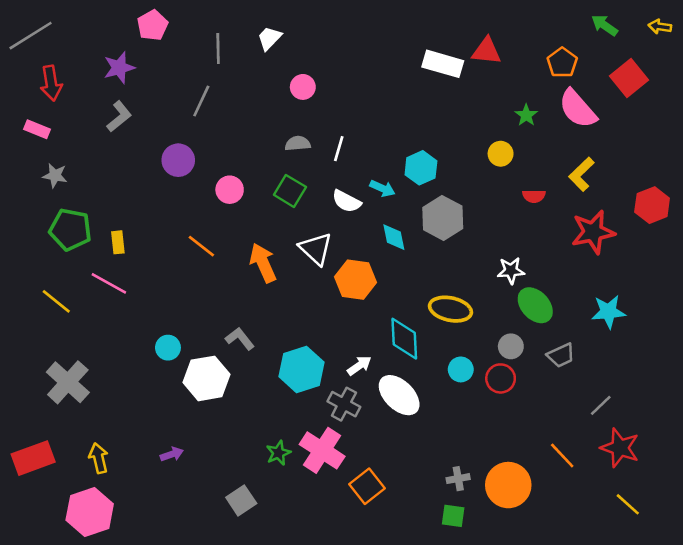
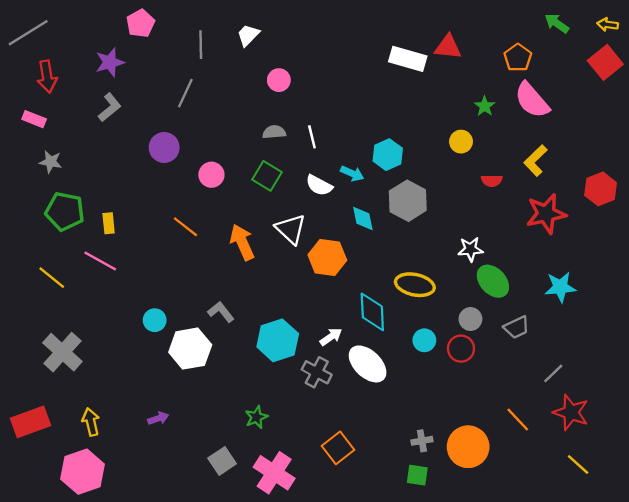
red square: (629, 78) -> (605, 62), moved
white line: (339, 149) -> (312, 137), turned -30
pink cross: (322, 450) -> (274, 473), moved

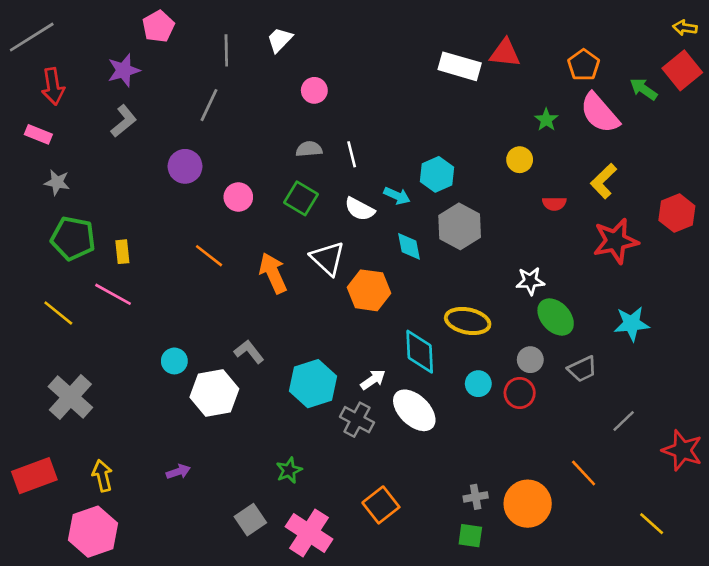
green arrow: (557, 23) -> (644, 89), moved
red star: (571, 412) -> (682, 450), moved

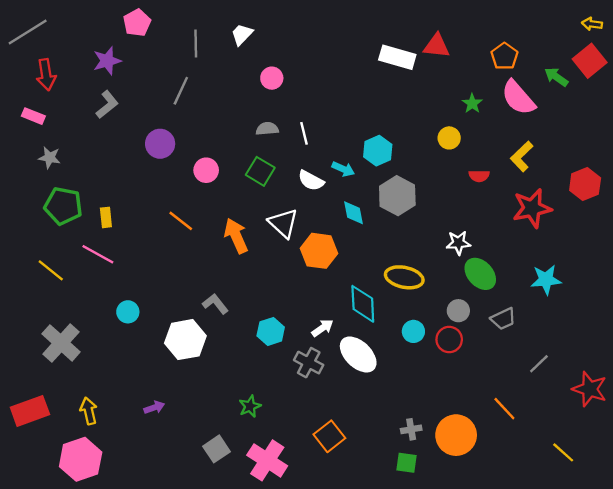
cyan circle: (174, 361) -> (128, 312), moved
cyan hexagon: (313, 384) -> (271, 331), size x0.7

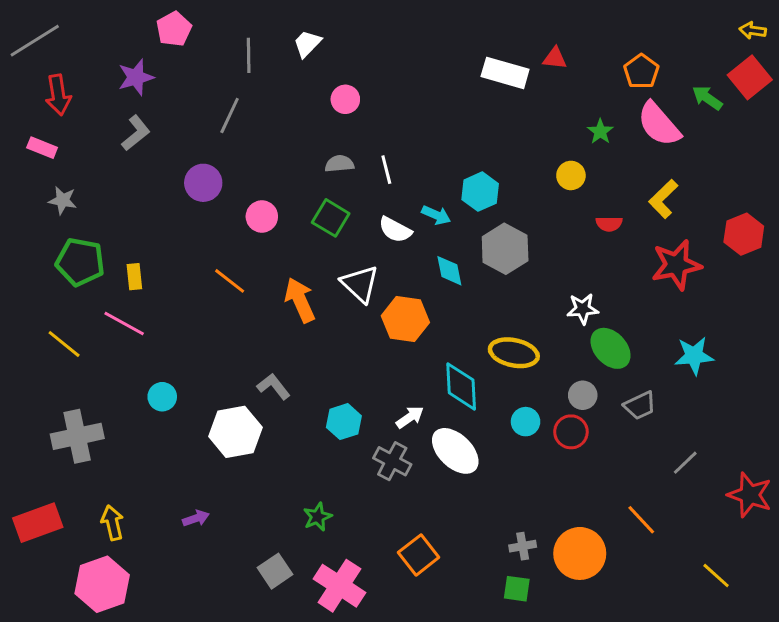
red triangle: (436, 46) -> (555, 58), size x0.7
gray cross: (61, 343) -> (77, 436), turned 36

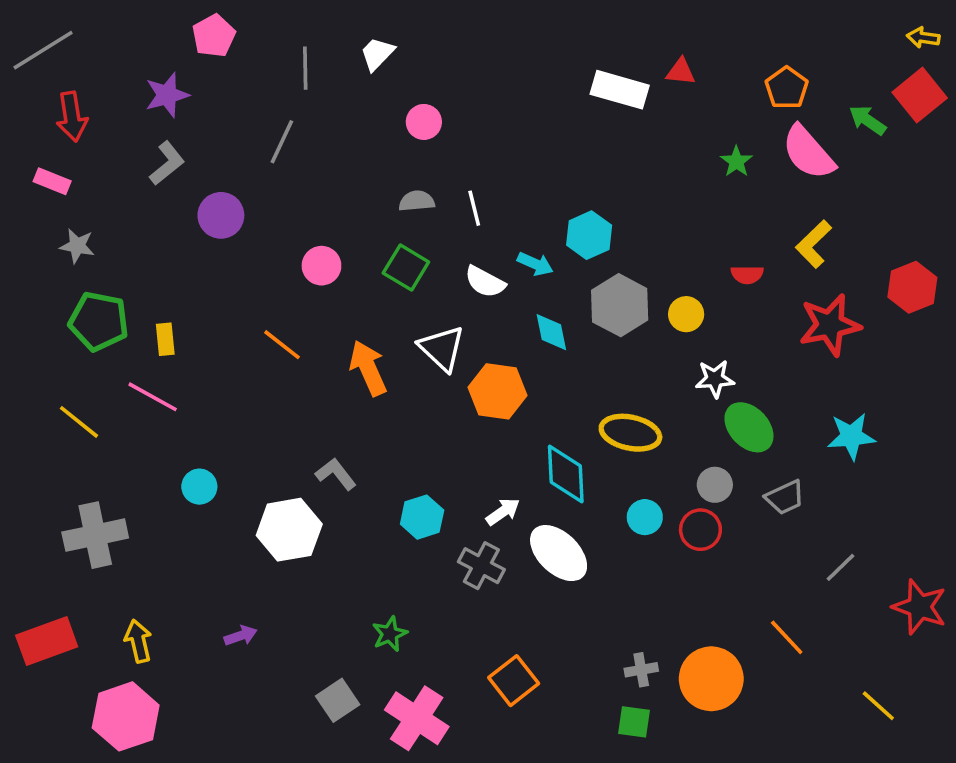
yellow circle: (571, 175) -> (686, 314), moved
purple circle: (203, 183) -> (221, 215), moved

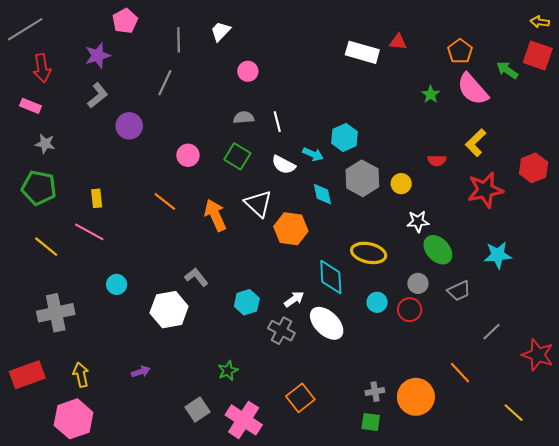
red square: (920, 95) -> (538, 55), turned -32
green pentagon: (99, 321) -> (39, 188), moved

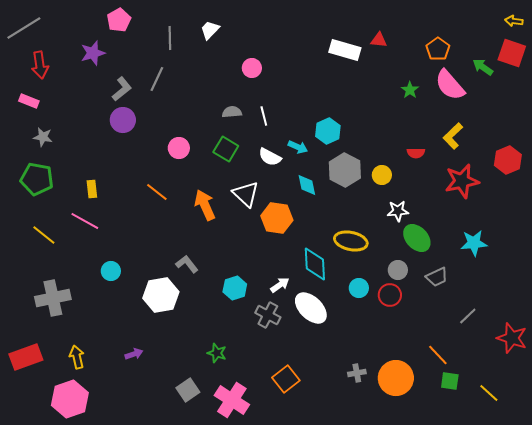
pink circle: (248, 71) -> (252, 68), moved
gray L-shape: (98, 95) -> (122, 89), moved
green star: (228, 371) -> (217, 353), turned -30
green square: (371, 422) -> (450, 381), moved

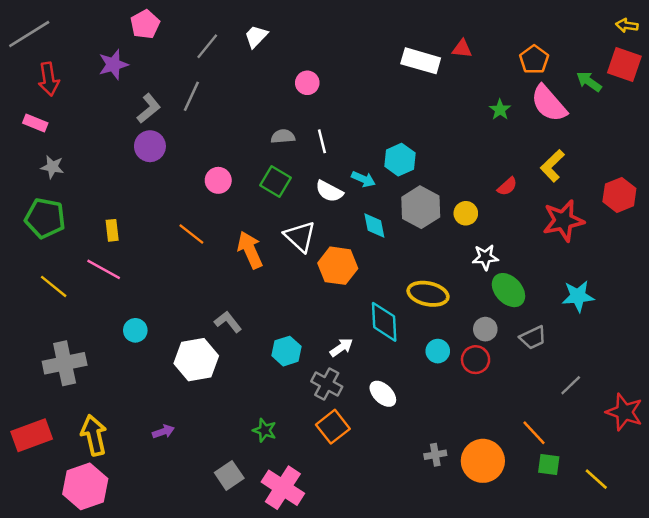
gray line: (170, 38) -> (207, 46), turned 40
red semicircle: (416, 153) -> (507, 186), turned -42
white ellipse: (311, 308) -> (383, 394), moved, size x0.7
yellow arrow: (77, 357) -> (94, 435), size x1.4
orange square: (286, 379) -> (333, 427), moved

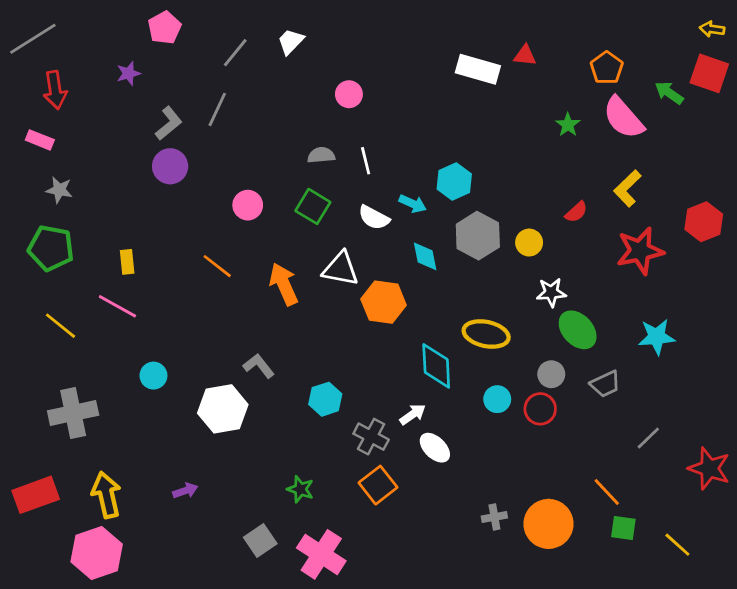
purple star: (113, 64) -> (129, 73), size x0.7
white triangle: (300, 236) -> (341, 269), turned -32
white arrow: (341, 347) -> (413, 414), moved

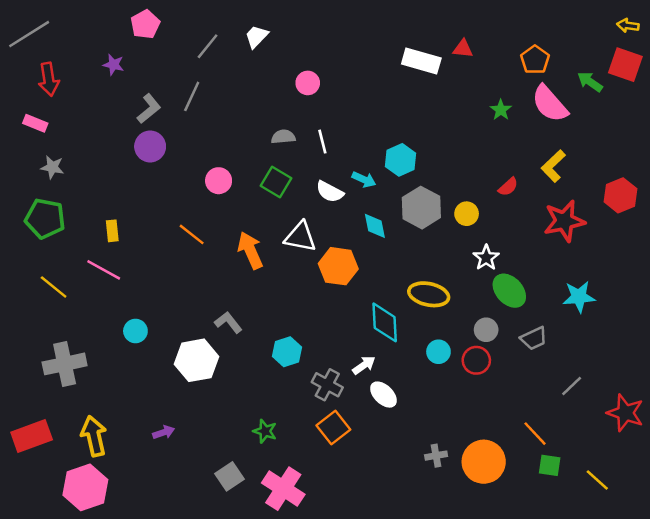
purple star: (129, 73) -> (113, 65), turned 30
white star: (551, 292) -> (486, 258), turned -30

